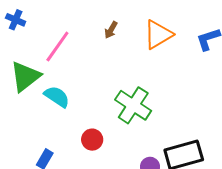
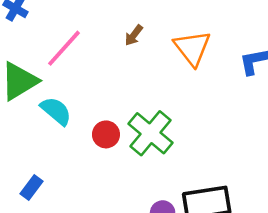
orange triangle: (158, 35) -> (192, 48), turned -44
red circle: (92, 140) -> (106, 134), moved

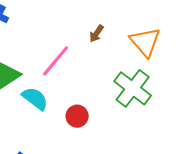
pink line: (64, 48) -> (56, 61), moved
green cross: (151, 133) -> (133, 88), moved

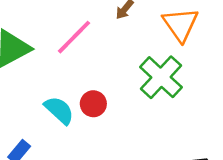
cyan semicircle: (35, 99) -> (59, 110), moved

